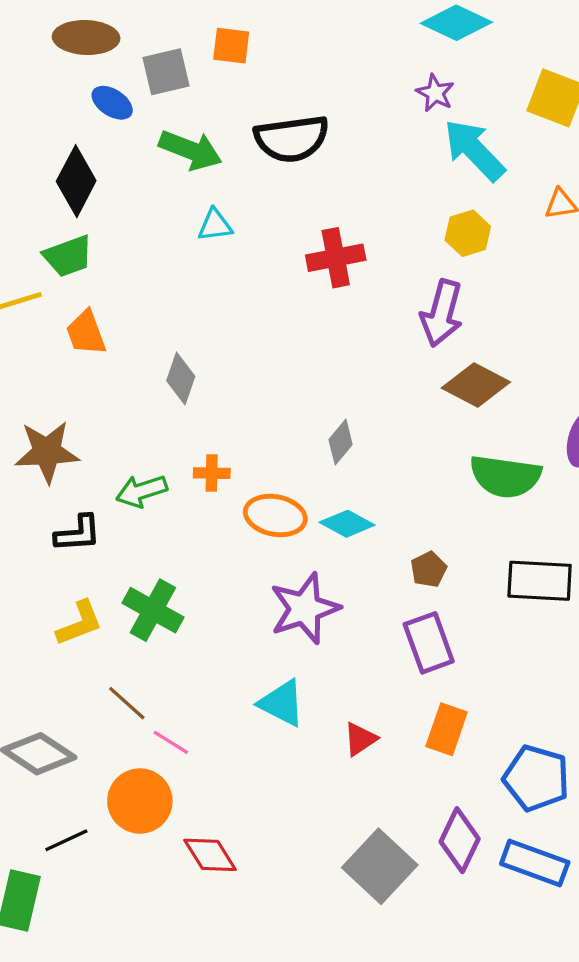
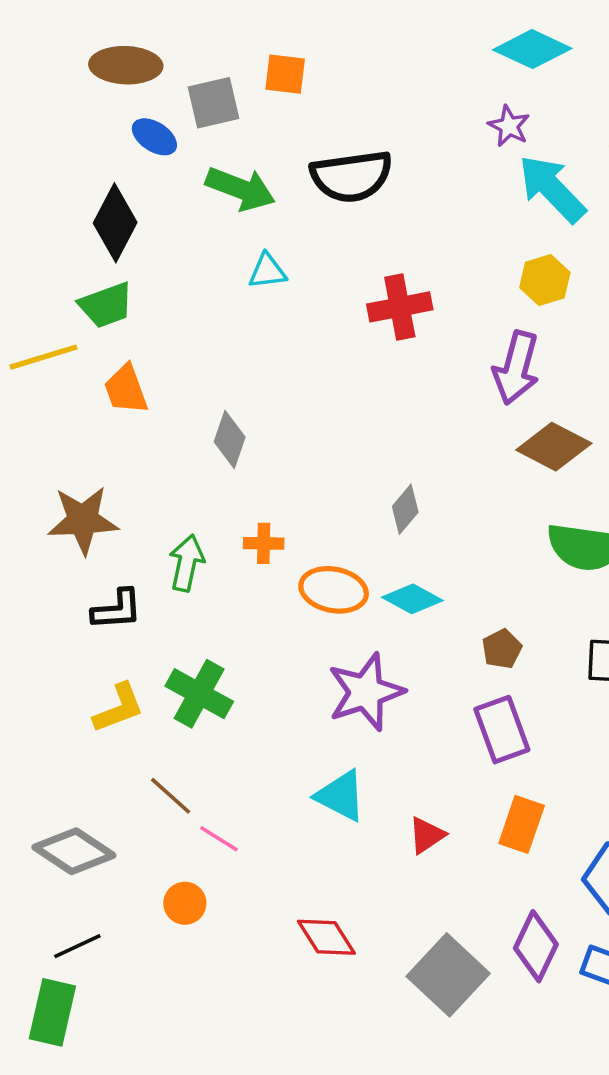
green arrow: (142, 491) -> (187, 563), turned 120
orange circle: (140, 801) -> (185, 903), size x0.6
black line: (66, 840) -> (77, 946), moved
red diamond: (210, 855) -> (326, 937), moved

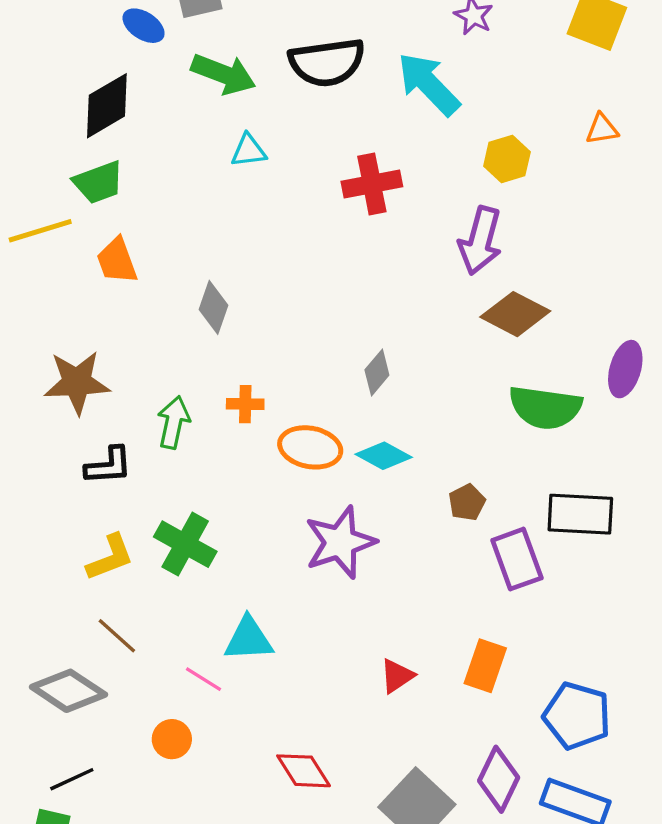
cyan arrow: (552, 189) -> (429, 84), moved
black diamond: (115, 223) -> (107, 106), turned 32
purple rectangle: (502, 730) -> (517, 559), moved
brown line: (171, 796) -> (117, 636), moved
cyan triangle: (341, 796) -> (249, 639), moved, turned -30

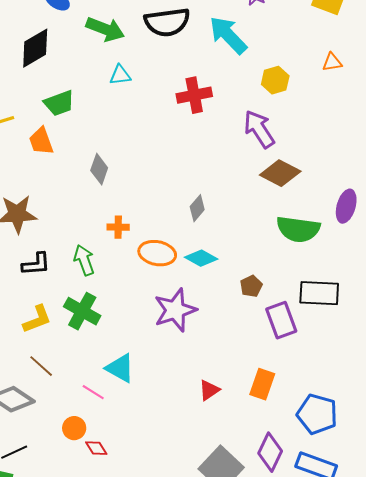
green trapezoid: (99, 182) -> (59, 103), moved
purple arrow: (480, 241) -> (259, 129), turned 132
green arrow: (174, 422) -> (84, 260), moved, turned -32
cyan triangle: (249, 639) -> (120, 368), turned 32
red diamond: (304, 771) -> (96, 448), moved, size x0.7

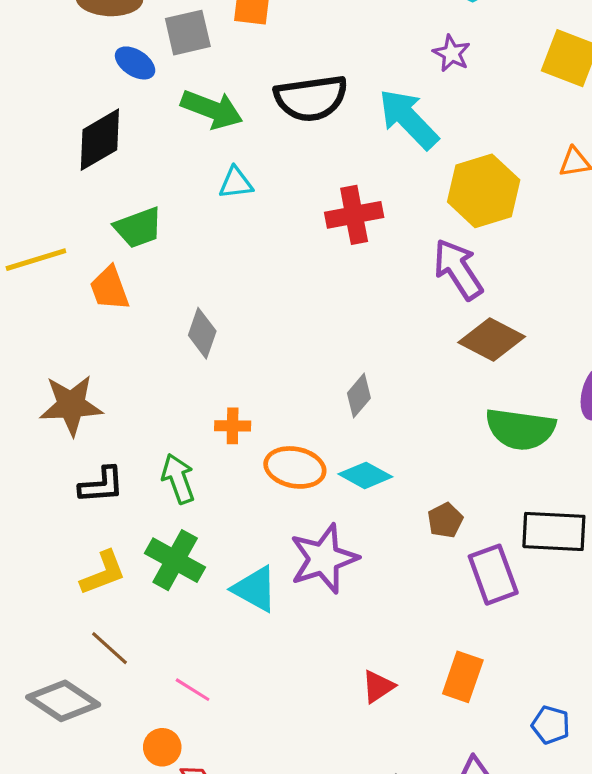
yellow hexagon: (275, 80) -> (484, 191), size x1.6
cyan triangle: (120, 368) -> (255, 589), moved
blue pentagon: (317, 414) -> (551, 725), size x0.6

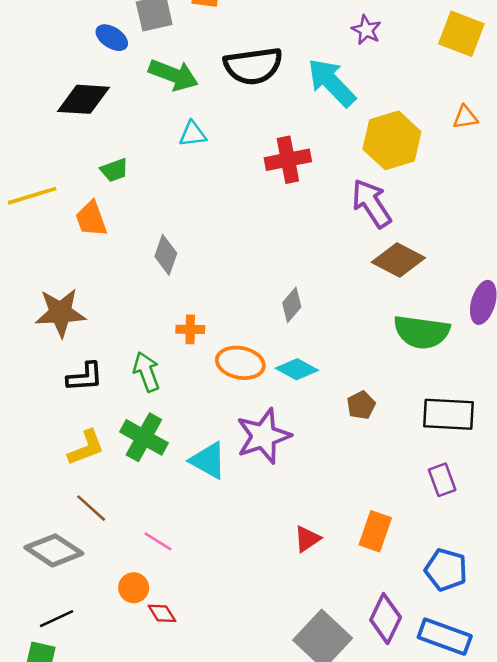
black diamond: (100, 140) -> (84, 99), turned 34
green trapezoid: (138, 228) -> (114, 170), size x0.7
purple rectangle: (493, 575) -> (442, 480), moved, size x0.7
blue pentagon: (551, 725) -> (446, 570), size x1.4

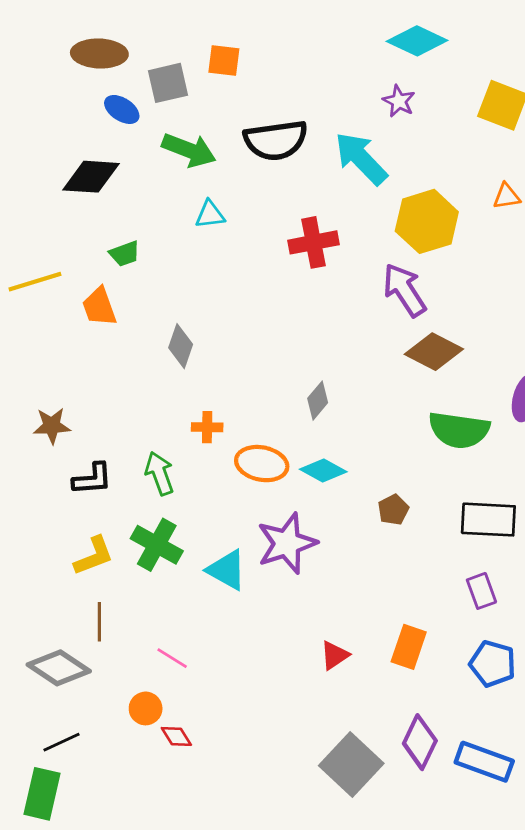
brown star: (60, 313) -> (52, 426), moved, size x0.7
brown line: (91, 508) -> (99, 622), turned 48
blue pentagon: (446, 570) -> (493, 664), moved

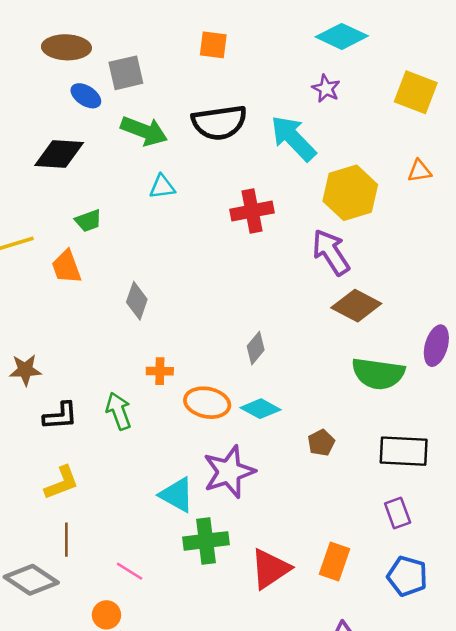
orange square: (224, 61) -> (213, 45), moved
green cross: (157, 545) -> (206, 541), moved, turned -36
red triangle: (334, 655) -> (270, 569), size x1.6

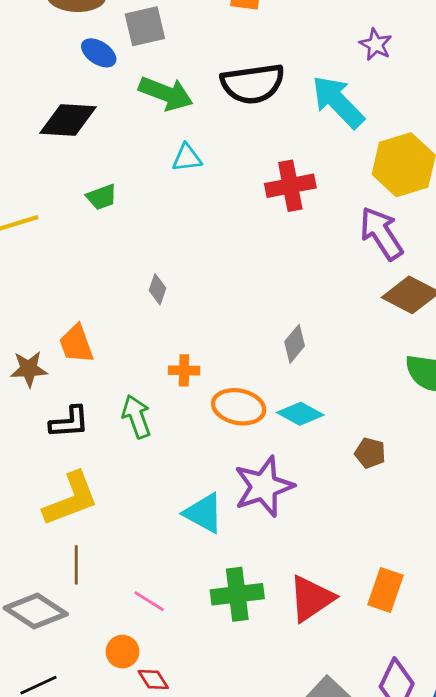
orange trapezoid: (66, 267) -> (76, 344), moved
gray diamond: (137, 301) -> (157, 289), size x0.7
brown pentagon: (321, 443) -> (370, 453), turned -30
yellow L-shape: (62, 483) -> (71, 499), size x1.4
green cross: (206, 541) -> (237, 594), moved

